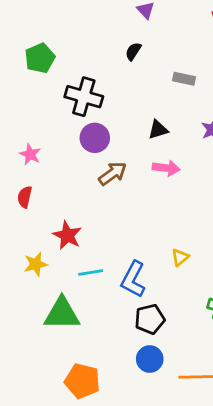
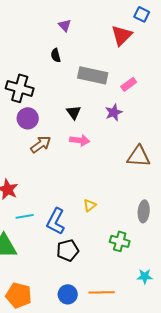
black semicircle: (133, 51) -> (56, 55), turned -48
gray rectangle: (184, 79) -> (93, 75), size x1.8
black triangle: (158, 130) -> (74, 112), turned -49
blue circle: (150, 359) -> (68, 294), moved

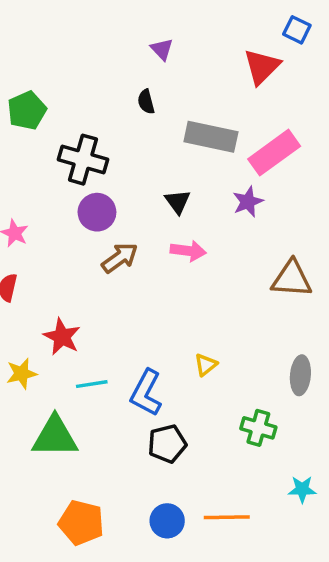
pink rectangle: (129, 84) -> (274, 153), size x1.8

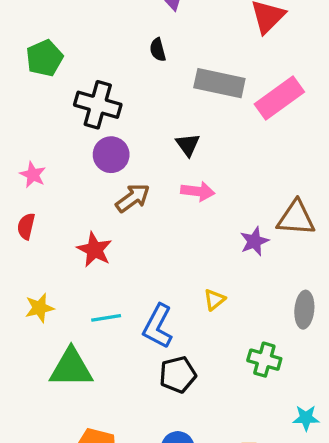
purple star: (248, 202) -> (254, 241), moved
red star: (62, 337) -> (94, 250), moved

